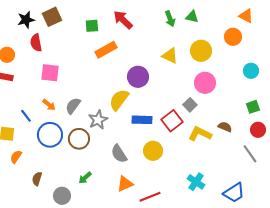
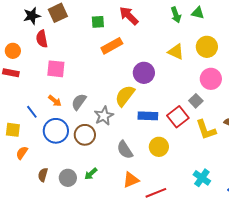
yellow L-shape: (200, 134) -> (206, 130), turned -135
gray circle: (62, 196) -> (68, 178), moved

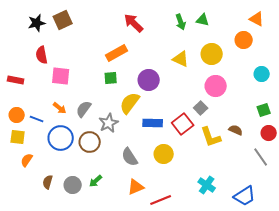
green square: (98, 22) -> (111, 78), moved
red semicircle: (42, 39) -> (42, 55), moved
orange circle: (13, 51) -> (17, 115), moved
blue line: (32, 112) -> (37, 119), turned -32

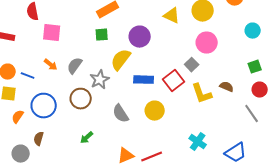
blue circle: (61, 138) -> (44, 106), moved
gray circle: (73, 185) -> (21, 154), moved
orange triangle: (136, 187) -> (126, 156), moved

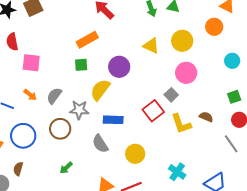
gray star: (100, 80) -> (79, 110), turned 30
blue rectangle: (144, 80) -> (113, 120), moved
yellow circle: (155, 111) -> (135, 154), moved

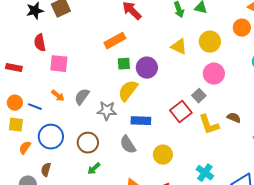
green square: (81, 65) -> (124, 64), moved
brown circle: (60, 129) -> (88, 143), moved

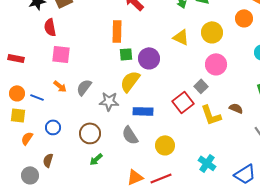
orange rectangle: (115, 41) -> (117, 31), turned -60
red semicircle: (40, 43) -> (50, 27), moved
blue circle: (51, 137) -> (53, 127), size x0.6

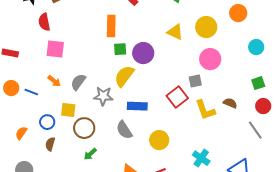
gray square: (201, 86) -> (195, 81), turned 32
yellow square: (18, 115) -> (68, 110), moved
brown semicircle: (48, 160) -> (50, 144), moved

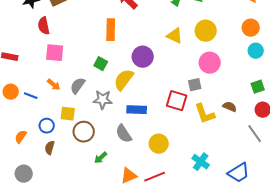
orange circle: (238, 13) -> (251, 28), moved
green square: (120, 49) -> (101, 64), moved, turned 32
red square: (177, 97) -> (177, 101), turned -35
green arrow: (90, 154) -> (101, 158), moved

